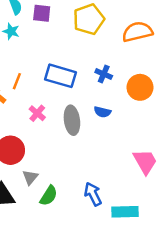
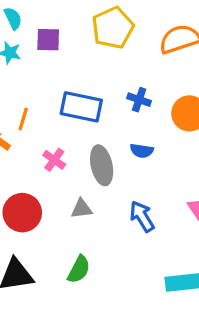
purple square: (42, 13) -> (48, 40), moved
gray triangle: (30, 177) -> (82, 209), moved, turned 49
blue arrow: (93, 194) -> (142, 216), moved

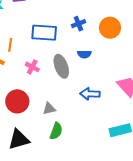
blue cross: (139, 100) -> (78, 24), turned -32
gray triangle: (82, 209) -> (49, 109), moved
blue arrow: (142, 216) -> (90, 94), turned -48

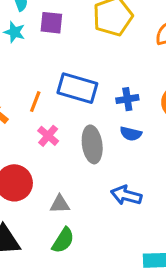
blue cross: (78, 24) -> (127, 99), moved
orange line: (10, 45) -> (35, 102), moved

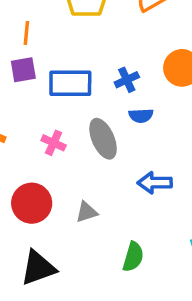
purple square: (51, 23) -> (23, 70), moved
orange line: (35, 102) -> (26, 33), moved
green semicircle: (63, 240) -> (133, 257), moved

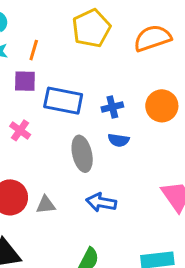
pink cross: (54, 143) -> (20, 130), moved
blue arrow: (155, 183) -> (101, 202), moved
gray triangle: (87, 212) -> (46, 205), moved

